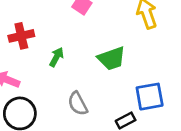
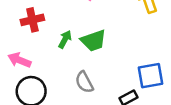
green trapezoid: (112, 58) -> (93, 41), moved

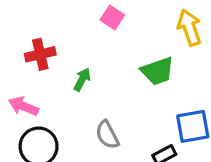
green trapezoid: (93, 41) -> (158, 71), moved

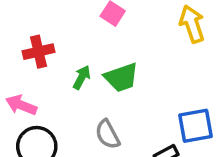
green trapezoid: (158, 71) -> (121, 77), moved

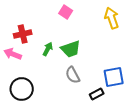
pink arrow: (21, 105) -> (13, 54), moved
gray semicircle: (107, 134) -> (73, 75), moved

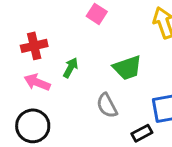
green trapezoid: (71, 49) -> (127, 68), moved
pink arrow: (13, 54) -> (37, 82), moved

